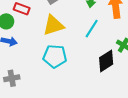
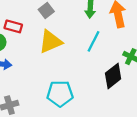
cyan pentagon: (55, 56) -> (60, 94), moved

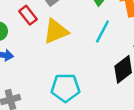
red rectangle: (13, 26) -> (28, 15), moved, turned 36

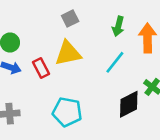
red rectangle: (28, 15) -> (41, 68), moved

